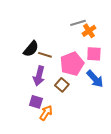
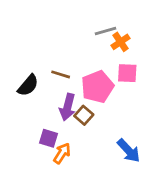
black semicircle: (31, 49) -> (28, 85), moved
purple arrow: (39, 76) -> (67, 107), moved
blue arrow: (95, 79) -> (129, 151), moved

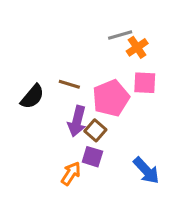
purple square: (48, 138) -> (92, 157), moved

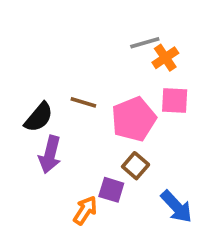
purple arrow: (77, 121) -> (50, 154), moved
brown square: (95, 130) -> (136, 166), moved

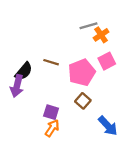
pink square: (175, 101) -> (107, 61), turned -30
purple arrow: (50, 154) -> (17, 86), moved
purple square: (111, 190) -> (51, 112), moved

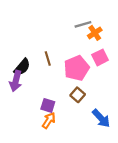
brown line: (51, 62) -> (48, 59), turned 56

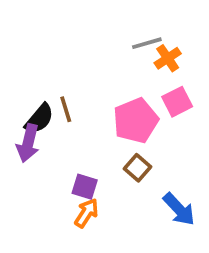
brown line: (48, 59) -> (66, 109), moved

